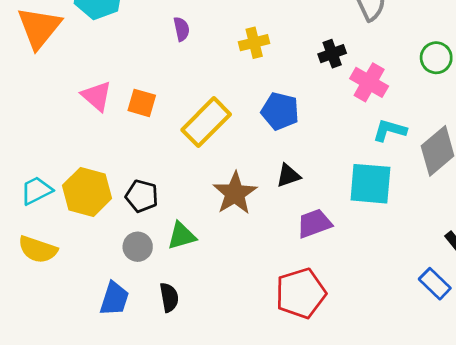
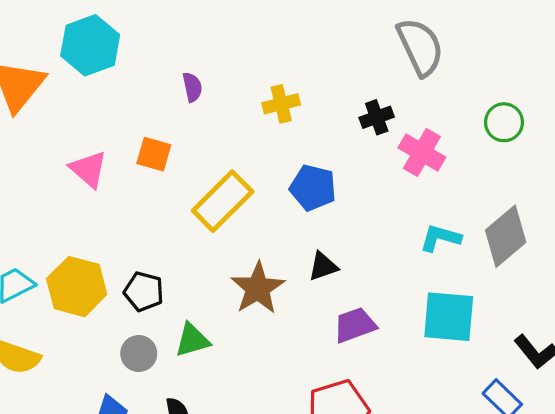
orange square: (142, 103) -> (154, 154), moved
cyan L-shape: (390, 130) -> (440, 238), moved
cyan square: (370, 184) -> (449, 317), moved

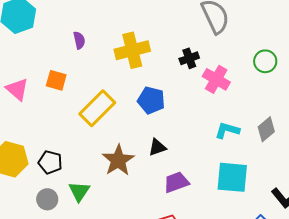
yellow cross: (281, 104) -> (132, 50), size x1.6
gray diamond: (506, 236) -> (266, 129), size x0.7
green triangle: (192, 340) -> (79, 191), turned -40

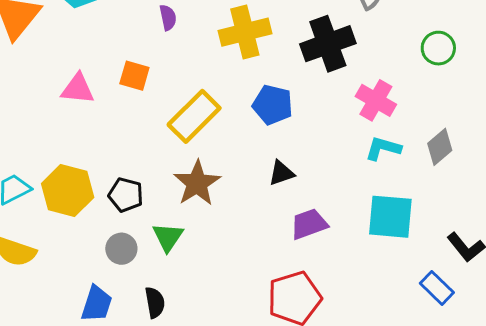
black cross: (189, 58) -> (328, 44), size x1.8
pink cross: (216, 79) -> (376, 100), moved
pink triangle: (17, 89) -> (78, 89), turned -35
brown star: (118, 160) -> (197, 183), moved

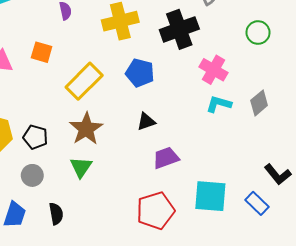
cyan square: (390, 217) -> (210, 196), moved
green triangle: (168, 237) -> (81, 167), moved

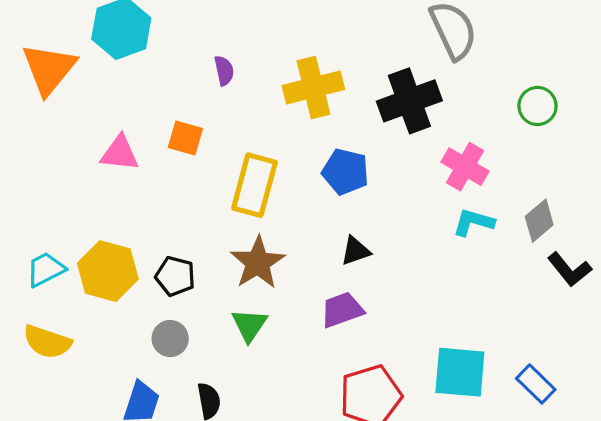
yellow rectangle: (84, 81) -> (254, 185), turned -30
purple trapezoid: (166, 158) -> (342, 310), moved
black L-shape: (278, 174) -> (569, 269), moved

